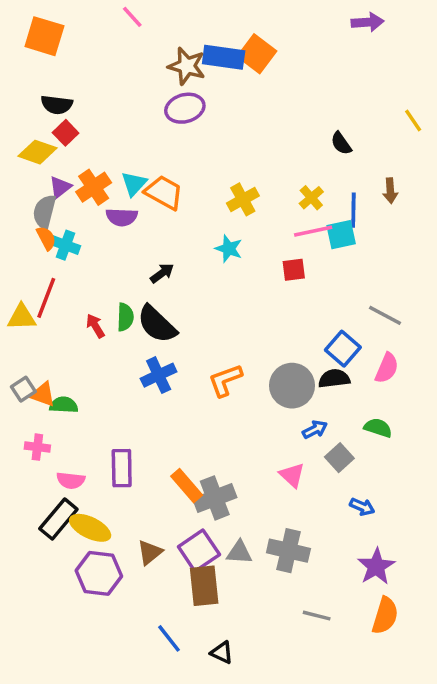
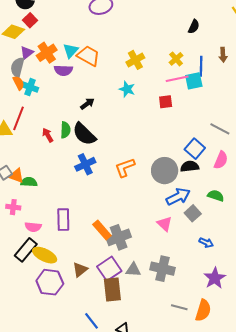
black semicircle: (341, 143) -> (194, 27), turned -120
blue arrow: (315, 429) -> (178, 197), size x1.6
orange semicircle: (385, 616) -> (203, 310), moved

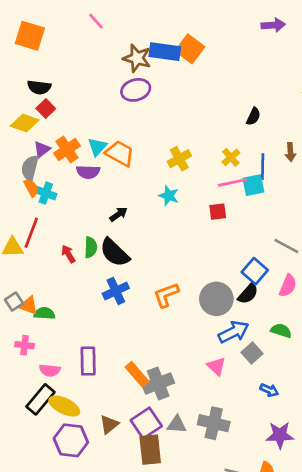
black semicircle: (190, 166) -> (248, 294), turned 138
purple star: (215, 278) -> (280, 435), turned 30

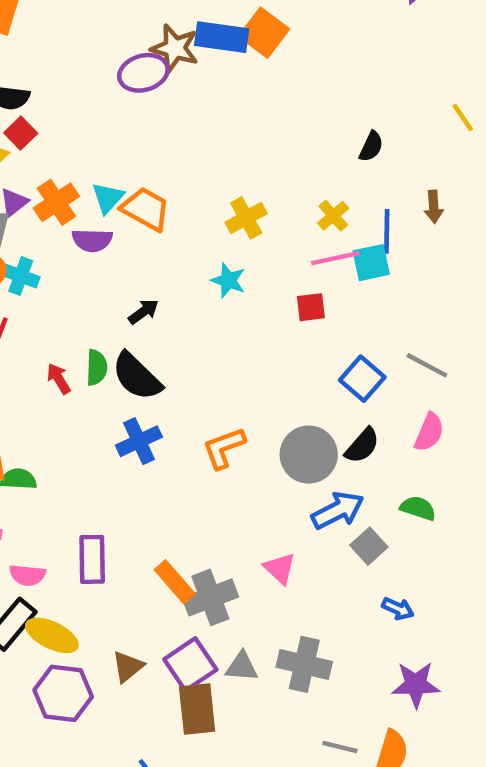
purple ellipse: (136, 90) -> (143, 73), moved
blue square: (255, 271) -> (362, 379), moved
pink triangle: (216, 366) -> (280, 568), moved

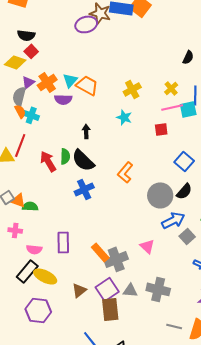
black arrow: (143, 312) -> (86, 131), turned -56
red arrow: (59, 379) -> (48, 161), size x1.5
orange L-shape: (224, 448) -> (125, 172), moved, turned -30
purple hexagon: (63, 693) -> (38, 310), moved

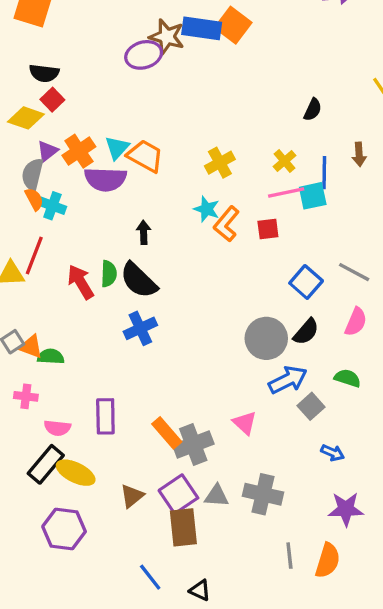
purple semicircle: (63, 99) -> (105, 179), size x1.4
orange L-shape: (125, 172) -> (226, 224), moved
gray line: (174, 326) -> (289, 556), turned 70

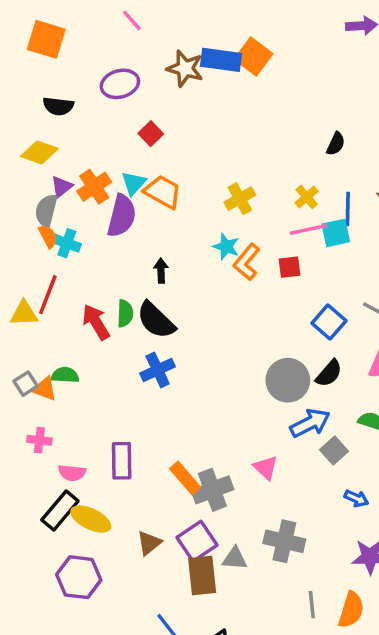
purple ellipse: (144, 55) -> (120, 84), moved
red square: (52, 100) -> (151, 134), moved
purple semicircle: (105, 179) -> (122, 216), turned -78
green semicircle: (51, 357) -> (65, 375), moved
gray triangle: (217, 496) -> (235, 558), moved

